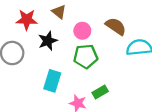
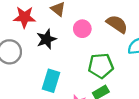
green pentagon: (86, 56) -> (101, 66), moved

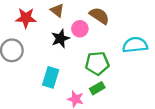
brown semicircle: (117, 24) -> (99, 16), moved
black star: (46, 39) -> (60, 38), moved

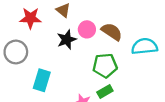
brown semicircle: (99, 16) -> (112, 32), moved
cyan rectangle: (51, 77) -> (42, 80), moved

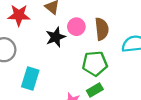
brown semicircle: (112, 32) -> (102, 29), turned 50

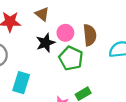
green pentagon: (95, 64) -> (71, 58), moved, turned 30

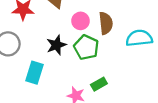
black star: (45, 43) -> (56, 45), moved

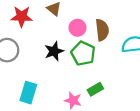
cyan rectangle: (35, 73) -> (28, 93), moved

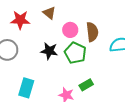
black star: (54, 51) -> (49, 51), turned 30

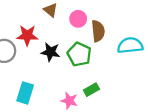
red star: (20, 20) -> (27, 35), moved
pink circle: (70, 30) -> (78, 19), moved

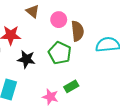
black star: (51, 52) -> (26, 59), moved

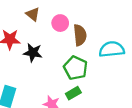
green pentagon: (60, 53) -> (76, 68), moved
black star: (26, 59) -> (33, 53), moved

